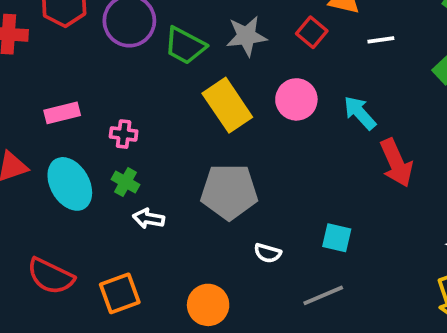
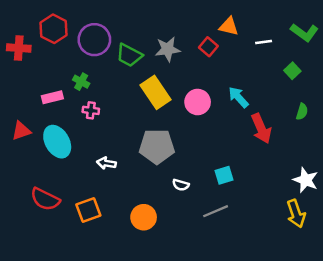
white line: (381, 40) -> (264, 42), moved
pink circle: (296, 99) -> (198, 102), moved
green cross: (126, 182) -> (81, 82), moved
cyan square: (337, 238) -> (224, 175), turned -30

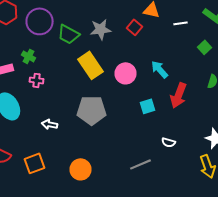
red arrow: (261, 128) -> (178, 95), turned 45
cyan square: (224, 175) -> (148, 106), moved
white semicircle: (181, 185) -> (168, 142), moved

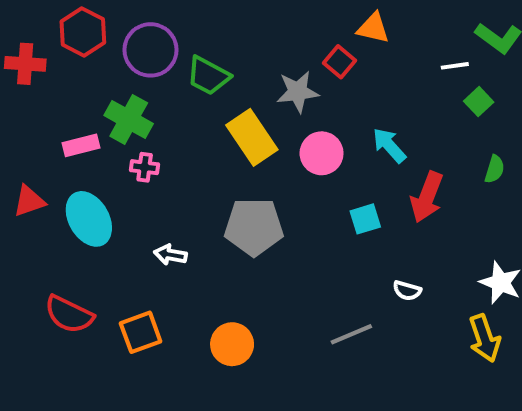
white line: (180, 23) -> (455, 66), moved
gray star: (100, 29) -> (298, 92), moved
green cross: (28, 56) -> (129, 119), size x1.6

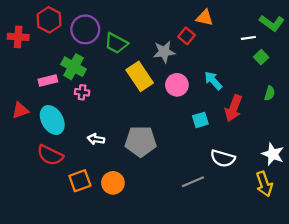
gray pentagon: (254, 227) -> (141, 141), moved
white semicircle: (407, 291) -> (223, 158), size x1.6
red semicircle: (69, 314) -> (50, 155), moved
orange circle: (232, 344) -> (113, 183), moved

